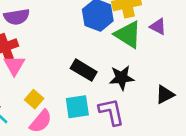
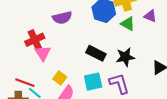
purple semicircle: (17, 17) -> (62, 18), moved
green triangle: (128, 35) -> (128, 24), size x0.7

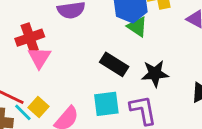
green triangle: (128, 24) -> (137, 27), moved
yellow square: (60, 78) -> (39, 107), moved

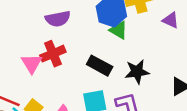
red cross: (30, 38) -> (53, 54), moved

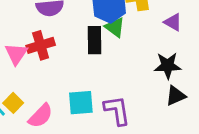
black rectangle: (100, 66) -> (94, 40), moved, turned 55
black star: (137, 72) -> (168, 66), moved

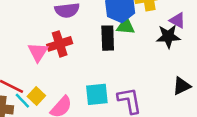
green triangle: (115, 27) -> (126, 26), turned -30
black star: (168, 66) -> (168, 36), moved

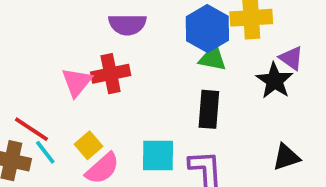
black star: (168, 36) -> (275, 81), turned 30
black rectangle: (108, 38) -> (209, 109), moved
yellow square: (36, 96) -> (89, 145), moved

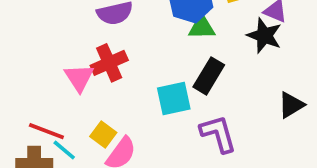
black rectangle: (209, 109) -> (209, 76), turned 39
cyan square: (158, 156) -> (174, 99), moved

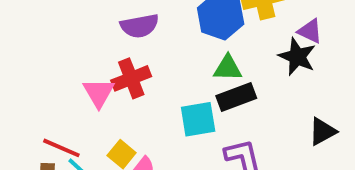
green triangle: (202, 27) -> (228, 68), moved
black rectangle: (209, 76) -> (236, 97), turned 36

